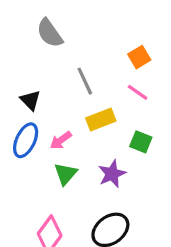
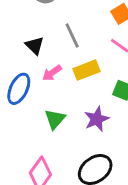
black triangle: (30, 100) -> (35, 46), moved
pink arrow: (61, 140) -> (52, 73), moved

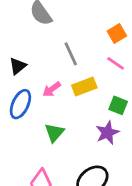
black triangle: (35, 46) -> (18, 66), moved, turned 36
purple star: (97, 119) -> (107, 133), moved

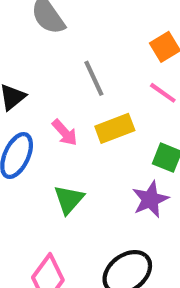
pink arrow: (52, 89) -> (65, 133), turned -96

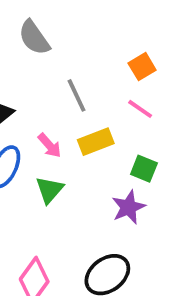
green triangle: (69, 199) -> (50, 190), moved

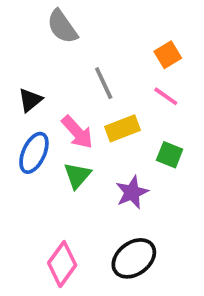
pink arrow: (50, 146) -> (77, 132), size x1.4
purple star: (129, 207) -> (132, 192), moved

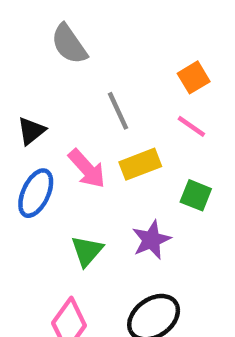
green triangle: (77, 175) -> (87, 251), moved

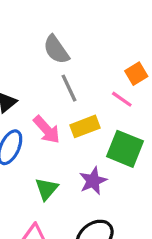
gray semicircle: (69, 44) -> (56, 50), moved
orange square: (194, 77) -> (136, 74), moved
green square: (196, 195) -> (125, 149), size x1.6

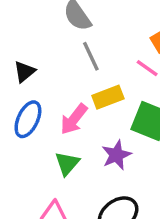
pink arrow: (47, 130) -> (74, 119), moved, turned 80

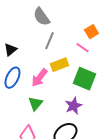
gray line: (91, 56) -> (49, 41), turned 48
purple star: (116, 155) -> (73, 106), moved

